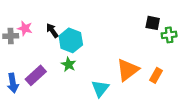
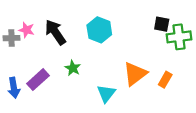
black arrow: (52, 31) -> (55, 32), size x1.6
green cross: (169, 35) -> (179, 37), size x1.5
cyan hexagon: (71, 40) -> (99, 30), moved

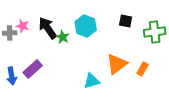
black square: (162, 24) -> (126, 21), moved
green star: (73, 68) -> (63, 37), moved
cyan triangle: (106, 93) -> (92, 81), turned 36

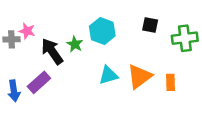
black arrow: (48, 28) -> (52, 51), moved
orange rectangle: (143, 69) -> (170, 82), turned -32
cyan triangle: (92, 81) -> (108, 75), moved

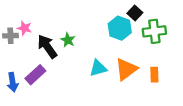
black square: (150, 25) -> (135, 13), moved, turned 32
cyan hexagon: (102, 31) -> (120, 28), moved
green cross: (185, 38) -> (154, 31), moved

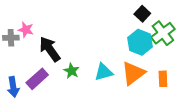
cyan hexagon: (120, 28) -> (140, 42), moved
green cross: (154, 31) -> (163, 33), turned -30
green star: (68, 40) -> (71, 71), moved

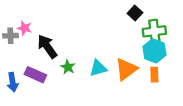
green cross: (163, 33) -> (154, 31), turned 30
cyan hexagon: (140, 42) -> (154, 51), moved
purple rectangle: (37, 79) -> (35, 75), turned 66

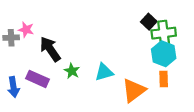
black square: (135, 13) -> (149, 22), moved
orange triangle: (126, 69) -> (134, 90), moved

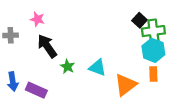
pink star: (26, 30) -> (37, 19), moved
cyan triangle: (104, 72) -> (98, 68), turned 36
purple rectangle: (37, 79) -> (36, 90), moved

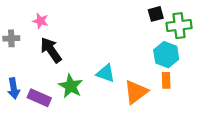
black square: (139, 20) -> (156, 14), moved, turned 32
green cross: (153, 31) -> (179, 26), moved
green star: (67, 66) -> (71, 86), moved, size x1.5

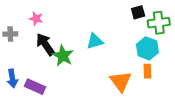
cyan triangle: (106, 73) -> (95, 41), moved, turned -36
green star: (71, 86) -> (63, 56), moved
orange triangle: (136, 92) -> (121, 81), turned -30

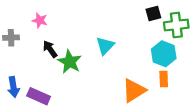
cyan triangle: (95, 41) -> (105, 46), turned -30
black arrow: (45, 44) -> (50, 49), size x0.7
orange triangle: (121, 81) -> (134, 90), turned 35

